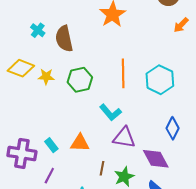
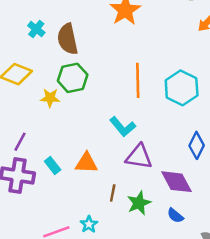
yellow star: (46, 77) -> (50, 98), moved
green hexagon: (80, 80) -> (73, 78), moved
purple line: (49, 176) -> (20, 142), moved

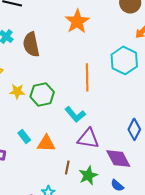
green hexagon: (73, 78) -> (42, 94), moved
cyan hexagon: (182, 88) -> (124, 60), moved
cyan rectangle: (53, 165) -> (24, 136), moved

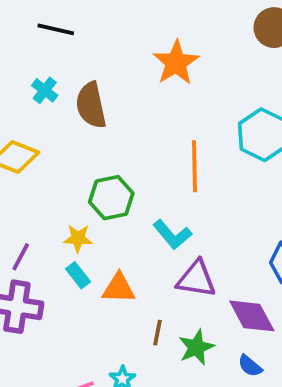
yellow star: (17, 91) -> (78, 238), moved

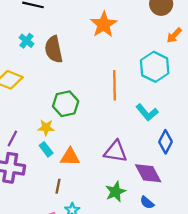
cyan L-shape: (172, 235) -> (147, 112), moved
brown line: (157, 333) -> (58, 186), moved

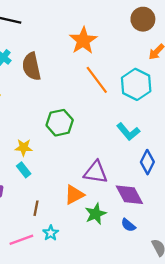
orange line: (114, 85) -> (97, 80), moved, turned -36
green hexagon: (66, 104) -> (60, 123), moved
orange triangle: (70, 157) -> (74, 195), moved, turned -30

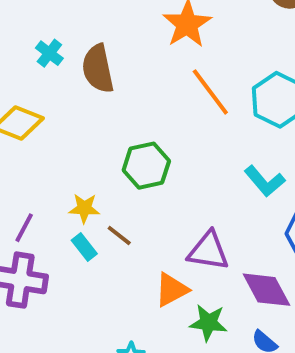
brown line: (36, 208) -> (119, 235), moved, turned -63
green star: (96, 214) -> (208, 323), turned 30

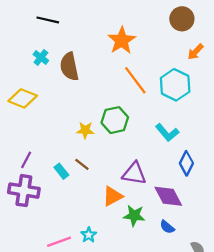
green hexagon: (146, 166) -> (115, 120), moved
yellow star: (84, 208) -> (85, 130), moved

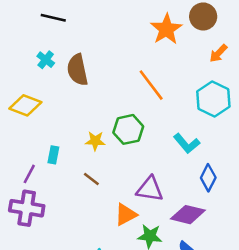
orange star: (122, 40) -> (166, 29), moved
cyan hexagon: (175, 85) -> (213, 99), moved
cyan rectangle: (61, 171) -> (53, 155), moved, turned 49
purple diamond: (168, 196) -> (188, 215), turned -48

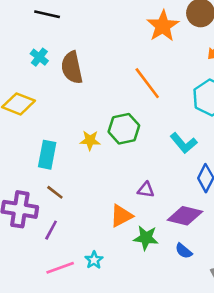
cyan rectangle: (53, 155) -> (47, 155), size x1.5
purple line: (29, 174) -> (51, 230), moved
brown line: (91, 179) -> (55, 192), moved
purple triangle: (150, 189) -> (146, 190), size x0.6

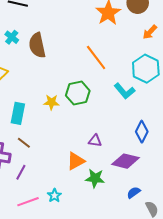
cyan L-shape: (184, 143) -> (124, 91), moved
blue semicircle: (184, 251) -> (134, 193), moved, turned 104

